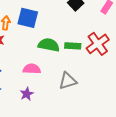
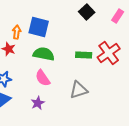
green semicircle: (49, 45) -> (44, 54), moved
pink semicircle: (32, 69) -> (43, 78), turned -126

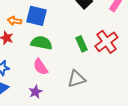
orange arrow: (17, 32) -> (14, 21), turned -88
green rectangle: (84, 55) -> (81, 44), turned 63

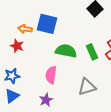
green semicircle: (41, 43) -> (66, 51), moved
pink semicircle: (40, 67) -> (51, 75), turned 42

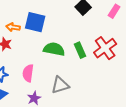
pink semicircle: (51, 75) -> (28, 73), moved
gray triangle: (87, 87) -> (60, 85), moved

